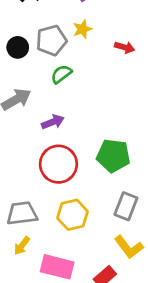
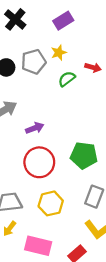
green semicircle: (61, 74) -> (67, 79), moved

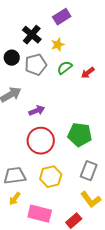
black cross: (15, 19) -> (32, 35), moved
gray pentagon: (34, 62) -> (36, 65), moved
red arrow: (93, 67) -> (88, 73), moved, turned 128

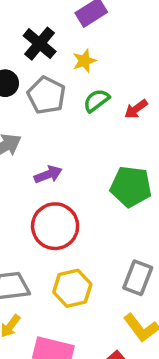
gray pentagon: (36, 65) -> (46, 95), turned -30
green pentagon: (80, 135) -> (131, 187), moved

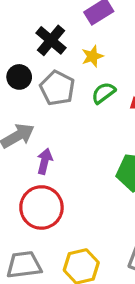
purple arrow: (48, 174) -> (45, 161), moved, turned -55
red circle: (55, 226) -> (41, 207), moved

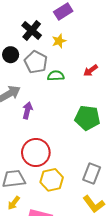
green semicircle: (104, 93) -> (56, 76), moved, turned 35
red circle: (41, 207) -> (36, 152), moved

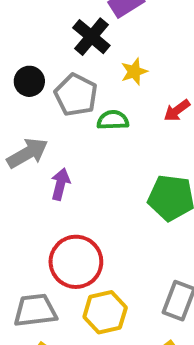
black cross: (32, 30) -> (91, 37), moved
yellow star: (59, 41) -> (134, 72), moved

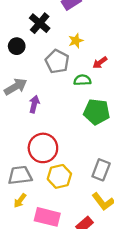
black cross: (91, 37) -> (40, 23), moved
gray pentagon: (76, 95) -> (57, 61), moved
green semicircle: (113, 120) -> (82, 80), moved

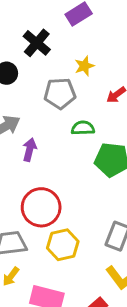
gray pentagon: (57, 61) -> (60, 93), turned -30
green semicircle: (82, 80) -> (83, 128), moved

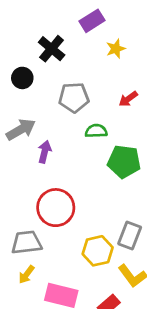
yellow star: (84, 66) -> (116, 49), moved
yellow hexagon: (63, 245) -> (98, 251), moved

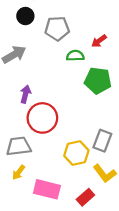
black circle: (22, 78) -> (25, 16), moved
red arrow: (128, 99) -> (99, 41), moved
purple arrow: (45, 152) -> (25, 94), moved

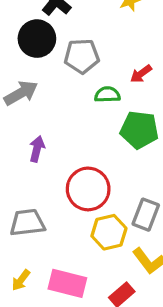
black circle: (25, 16) -> (37, 39), size x1.5
red circle: (42, 118) -> (88, 189), moved
yellow arrow: (19, 172) -> (21, 280), moved

